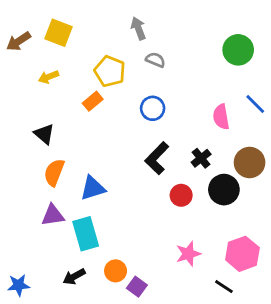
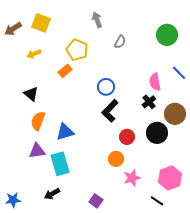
gray semicircle: (155, 60) -> (120, 42), moved, turned 96
blue circle: (153, 108) -> (106, 87), moved
black cross: (201, 158) -> (149, 102), moved
orange circle: (116, 271) -> (116, 159), moved

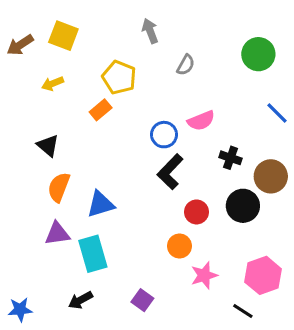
pink semicircle: (155, 82) -> (201, 121), moved, turned -102
black cross: (149, 102) -> (231, 158), turned -32
purple square: (96, 201) -> (142, 300), moved

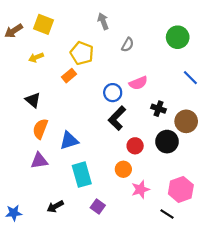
cyan rectangle: (93, 254) -> (82, 175), moved

